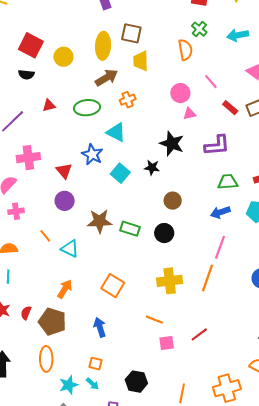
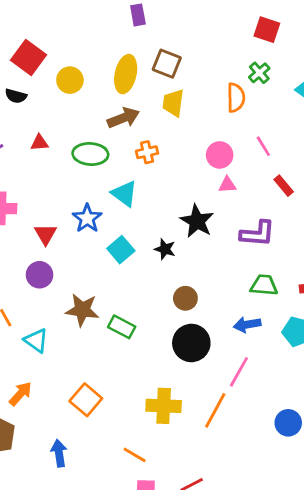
black circle: (164, 233) -> (191, 343), moved, size x1.4

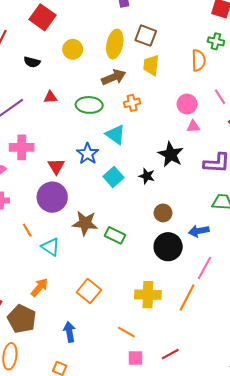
red square: (28, 57) -> (42, 17), moved
green cross: (259, 73) -> (216, 41), turned -35
purple circle: (39, 275) -> (52, 197), size x1.5
blue arrow: (247, 325) -> (199, 231), moved

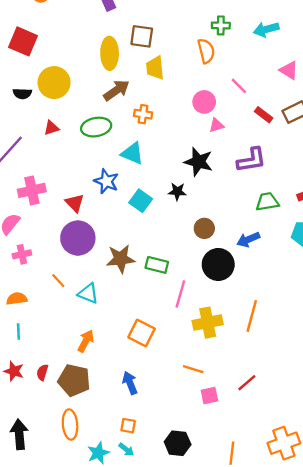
yellow circle: (73, 49) -> (54, 83), moved, size x1.4
orange cross: (132, 103) -> (143, 114), turned 35
pink line: (205, 268) -> (180, 294), moved

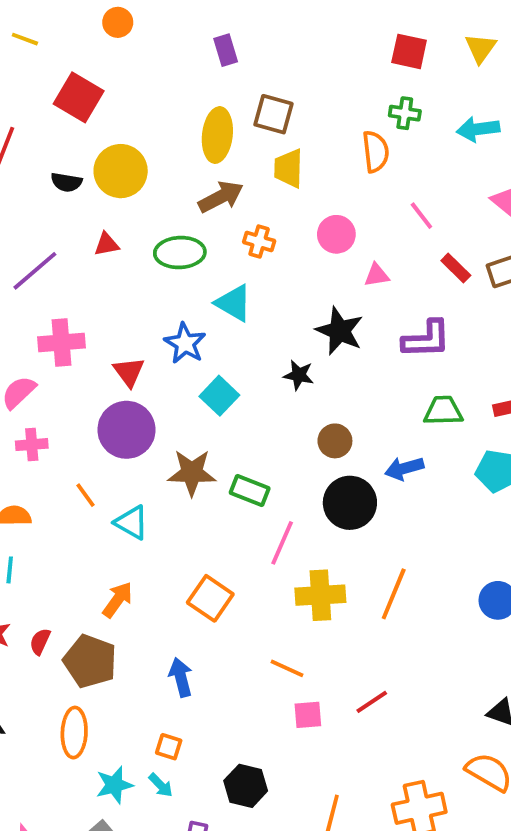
pink circle: (204, 102) -> (336, 234), moved
cyan square: (141, 201) -> (219, 396), moved

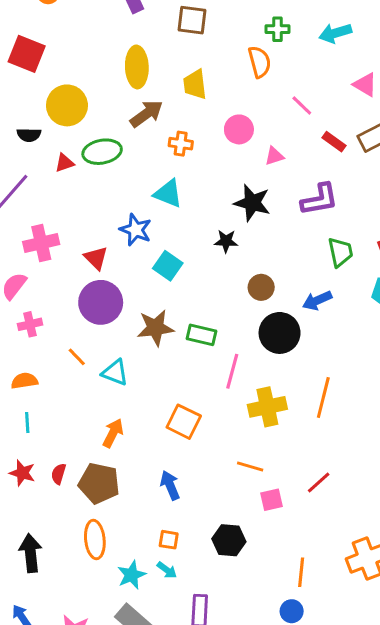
brown square: (273, 114) -> (192, 20), moved
black semicircle: (66, 182) -> (29, 135), moved
green ellipse: (180, 253) -> (102, 152), moved
green trapezoid: (443, 411) -> (340, 252), turned 88
black hexagon: (246, 786) -> (229, 540), moved

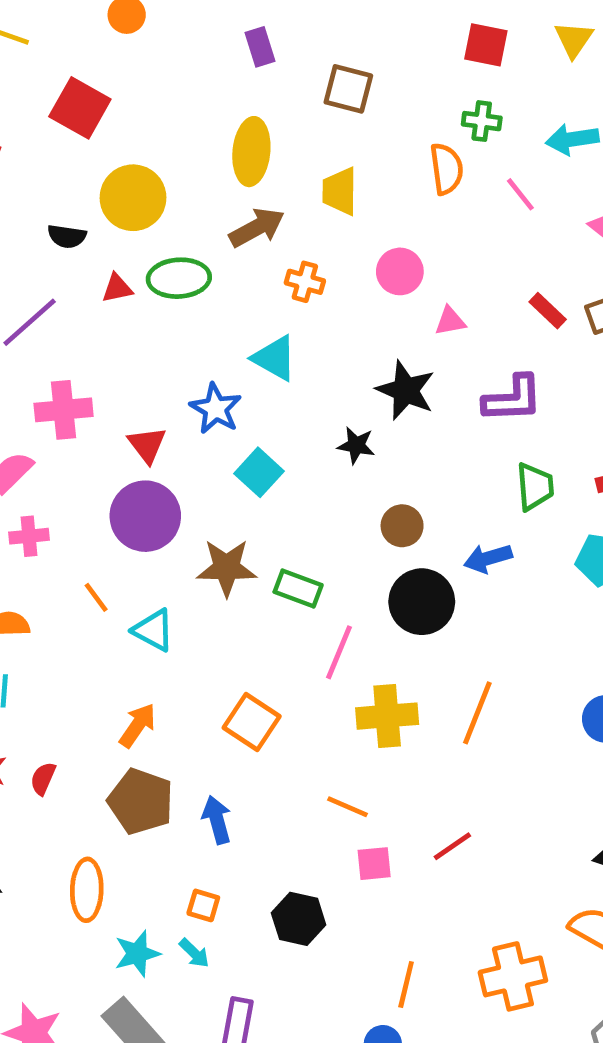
pink line: (302, 106) -> (520, 194), moved
brown pentagon: (99, 483) -> (141, 801), moved

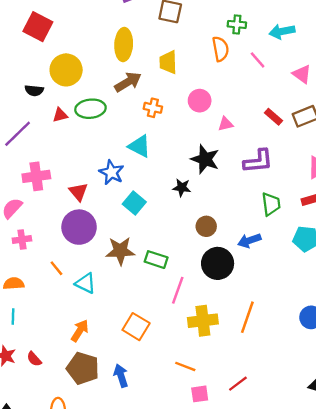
red semicircle: (43, 778) -> (34, 359), turned -63

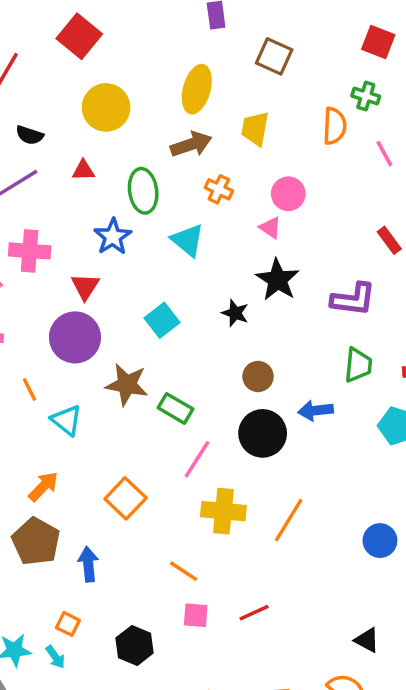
black semicircle: (34, 90) -> (30, 135), moved
green ellipse: (90, 109) -> (143, 191), moved, turned 76
pink triangle: (226, 124) -> (270, 228), moved, turned 35
blue star: (111, 172) -> (113, 237), moved

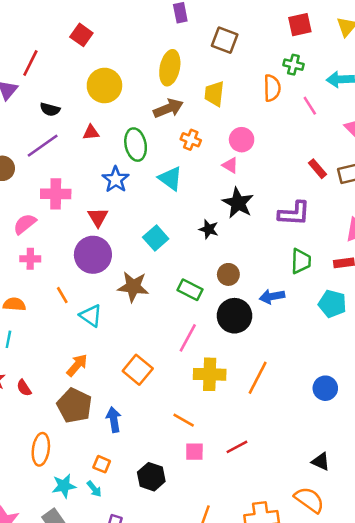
red square: (79, 36) -> (81, 35), size x0.7
red square: (378, 42) -> (300, 25), turned -30
green rectangle: (176, 408) -> (190, 290), moved

